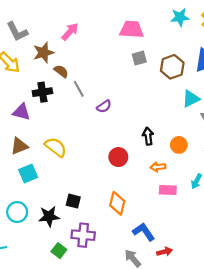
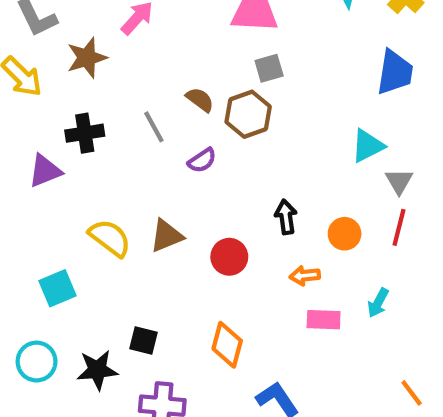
brown hexagon: (172, 67) -> (248, 114), moved
brown semicircle: (61, 71) -> (200, 100), moved
purple triangle: (22, 112) -> (45, 171), turned -36
brown triangle: (19, 146) -> (166, 236), moved

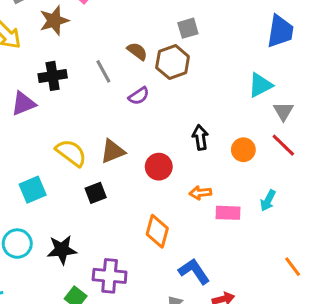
red line: (399, 227) -> (283, 145), turned -60
orange arrow: (305, 276) -> (200, 193), moved
black square: (143, 341) -> (96, 193), moved, turned -35

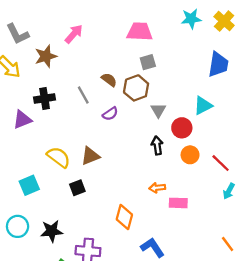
gray triangle: (283, 111) -> (158, 110), moved
red line: (283, 145) -> (221, 163), moved
red circle: (159, 167) -> (182, 128), moved
cyan arrow: (268, 200) -> (229, 191), moved

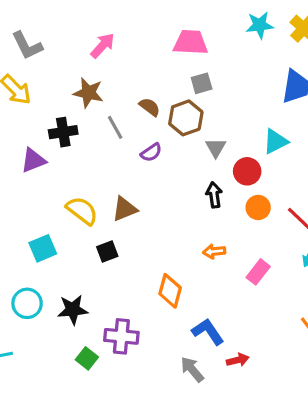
brown star: (46, 56) -> (88, 93), moved, turned 30
pink rectangle: (178, 203) -> (258, 272), moved, turned -54

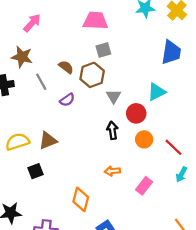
yellow semicircle: (82, 211) -> (17, 142), turned -55

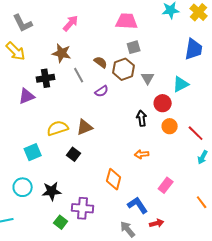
gray triangle: (114, 96) -> (148, 78), moved
black square: (36, 171) -> (74, 154), turned -32
pink rectangle: (144, 186) -> (166, 185), moved

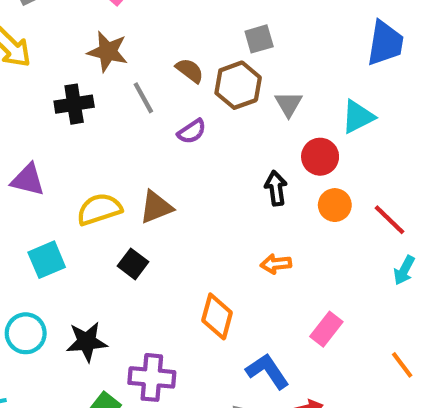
purple triangle: (27, 96) -> (28, 180), moved, turned 36

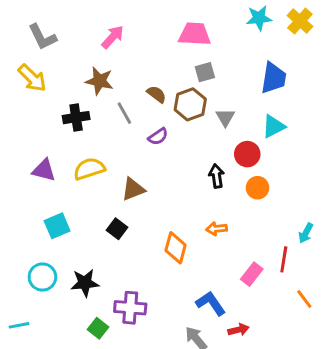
blue trapezoid: (385, 43) -> (274, 78), moved
yellow semicircle: (99, 209) -> (89, 169), moved
red line: (389, 220) -> (284, 259), moved, turned 55
orange diamond: (217, 316) -> (176, 248), moved

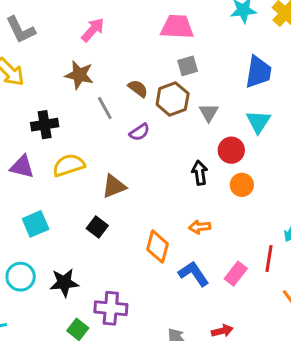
black cross: (76, 118) -> (45, 125), moved
cyan triangle: (274, 126) -> (258, 122), turned -30
blue L-shape: (211, 303) -> (194, 274), moved

